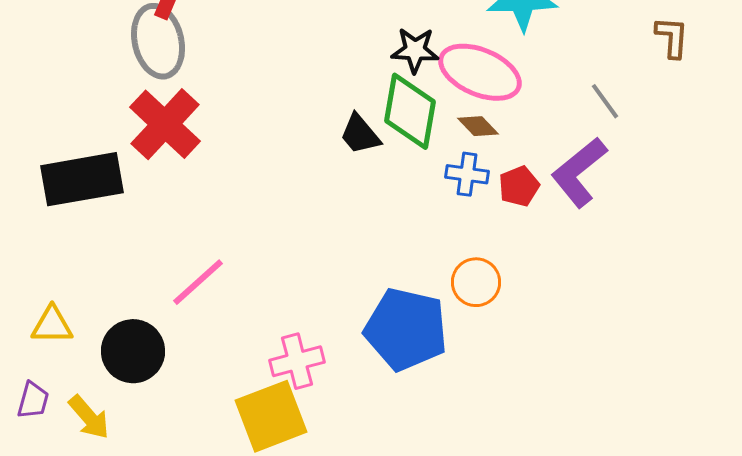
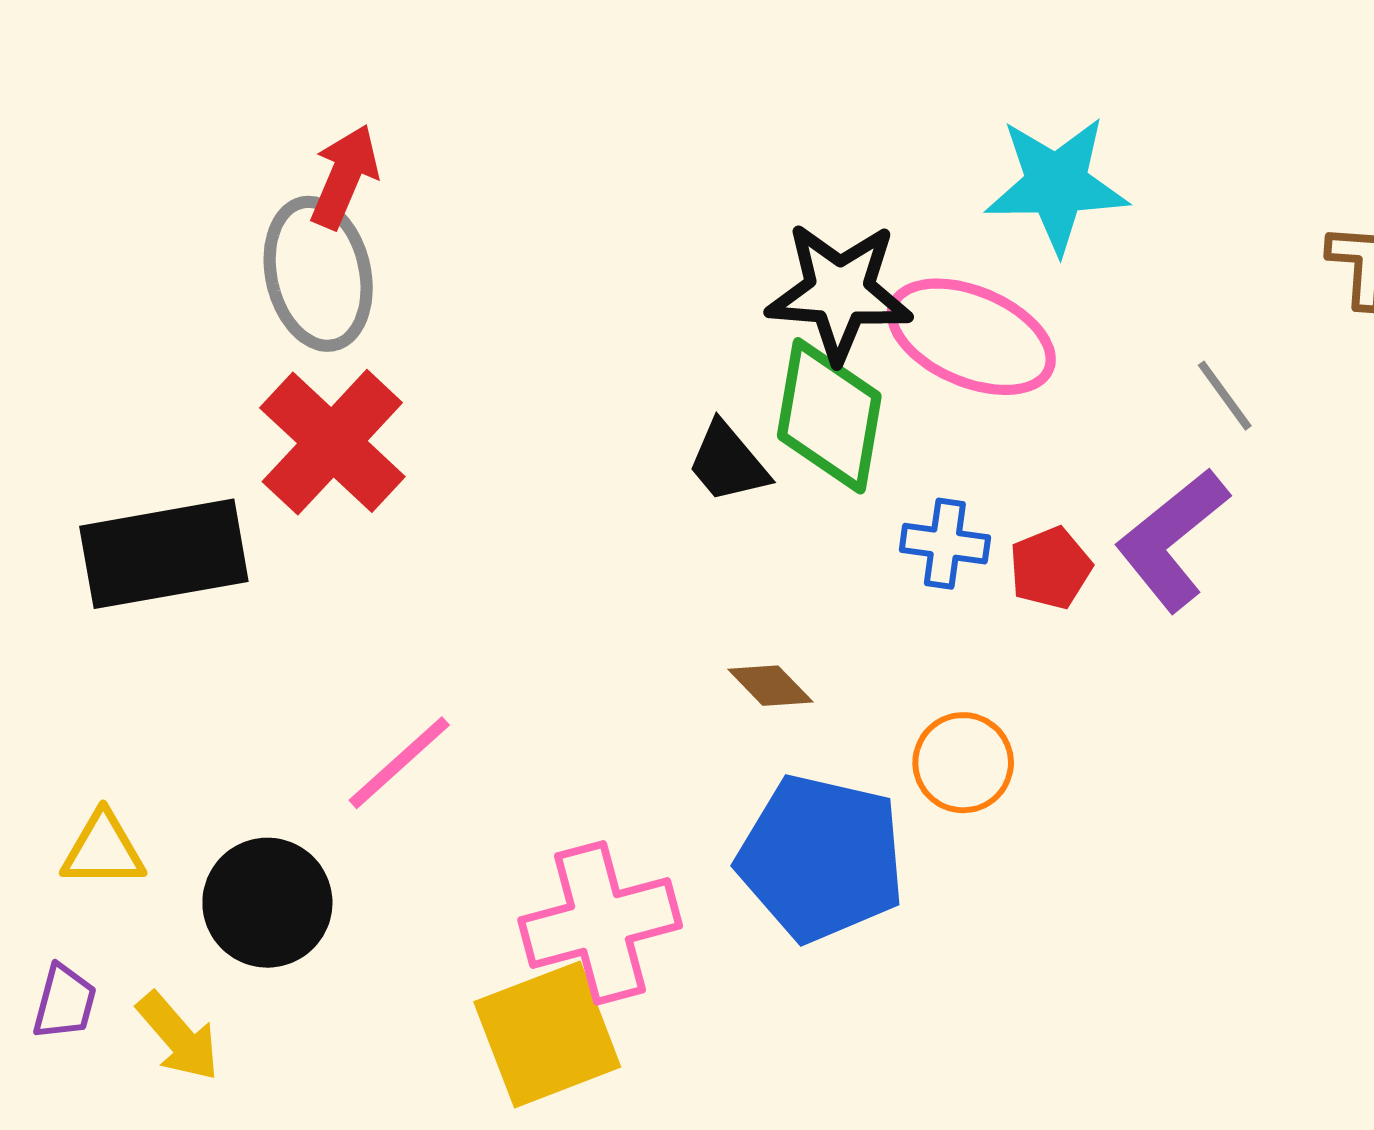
black star: (415, 50) -> (839, 292), size x1.5
brown diamond: (478, 126) -> (770, 686), moved
pink cross: (297, 361) -> (600, 923), size x1.4

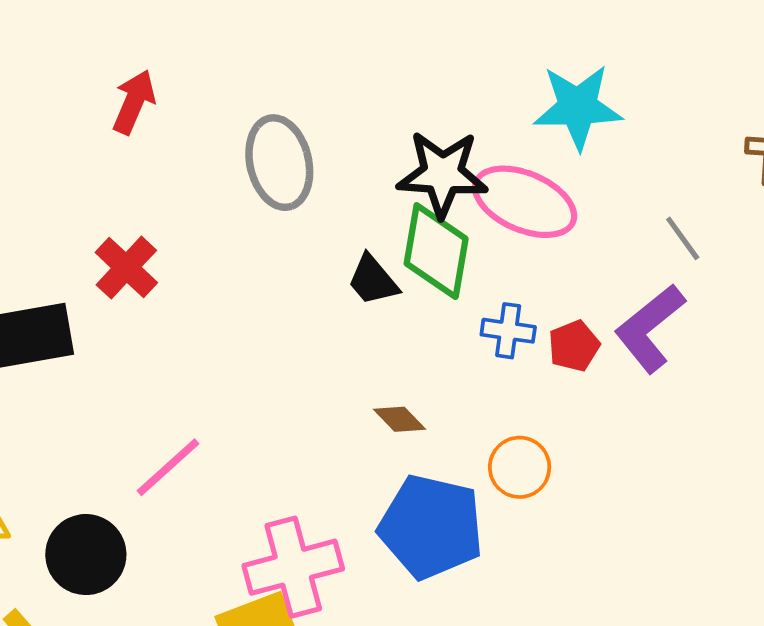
gray ellipse: (318, 274) -> (279, 163), moved
red cross: (332, 442) -> (126, 268), size x0.7

